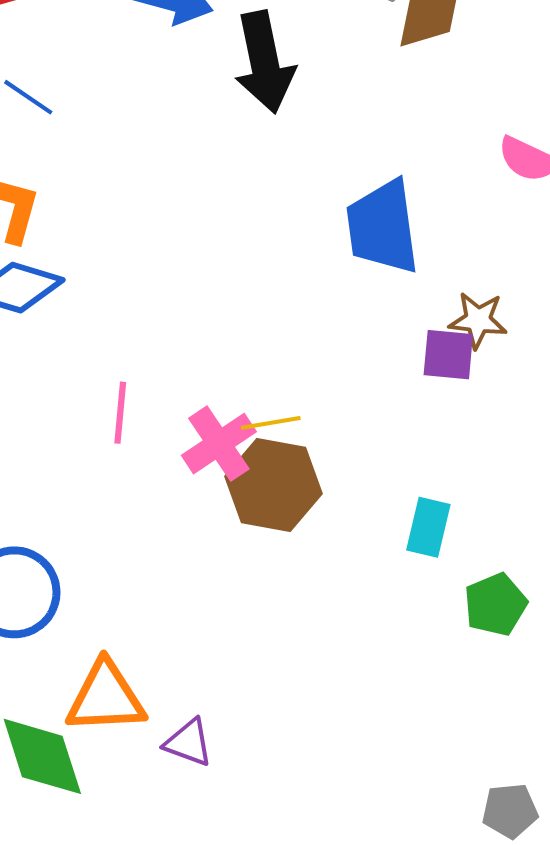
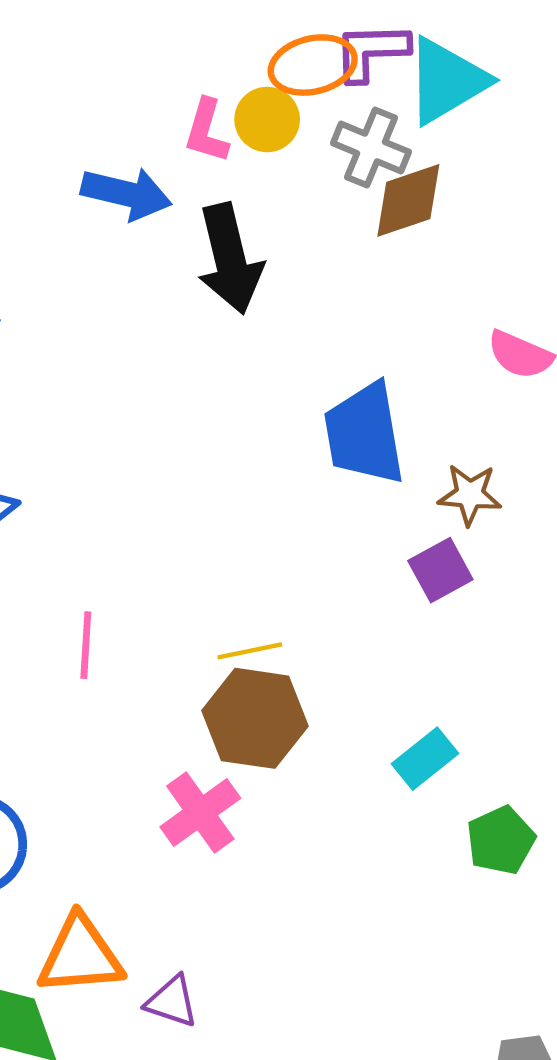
brown star: (478, 320) -> (470, 495), moved
purple square: (448, 355) -> (440, 570), turned -32
pink cross: (219, 444) -> (200, 812), moved
cyan rectangle: (428, 527) -> (425, 759), turned 40

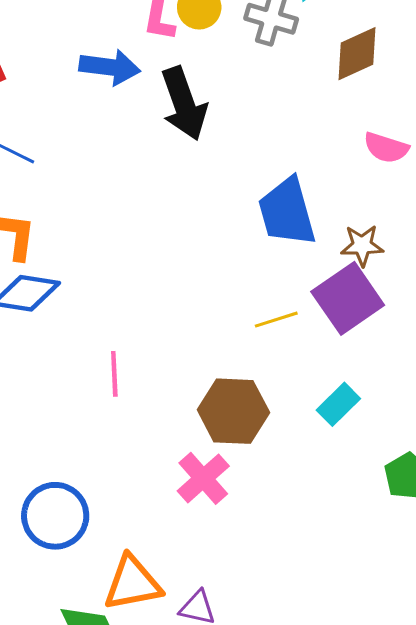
brown diamond: (408, 200) -> (357, 54), moved
purple square: (440, 570) -> (348, 298), size x1.6
yellow line: (250, 651) -> (276, 320), moved
cyan rectangle: (425, 759) -> (338, 404), moved

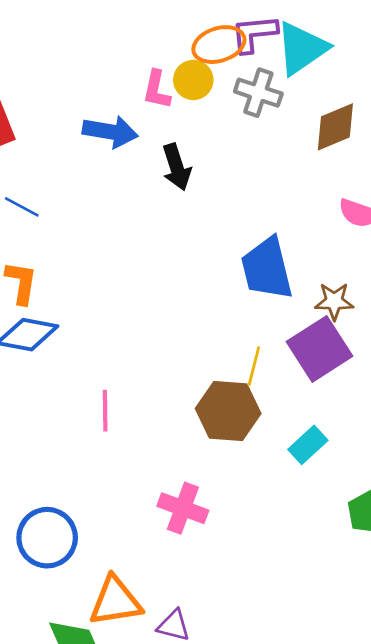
black arrow: (184, 104) -> (177, 167), size x0.7
yellow line: (276, 320) -> (254, 366), turned -60
brown hexagon: (233, 411) -> (228, 411), moved
pink cross: (203, 478) -> (183, 508), turned -30

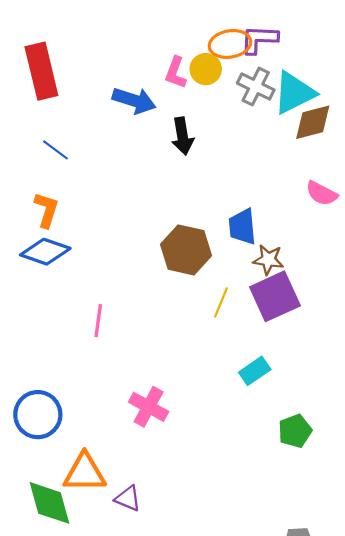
cyan triangle: (302, 48) -> (294, 93), moved
blue trapezoid: (267, 269) -> (242, 227), size x0.7
brown star: (334, 301) -> (268, 260), moved
brown hexagon: (228, 411) -> (186, 250), moved

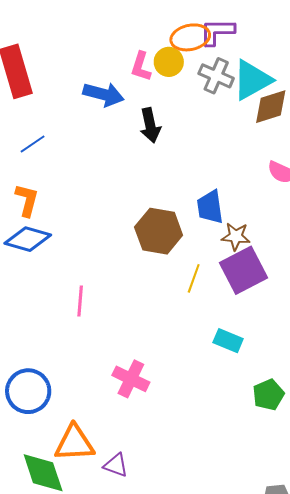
blue line: (55, 150) -> (33, 144), turned -68
cyan rectangle: (255, 371) -> (228, 341), turned 60

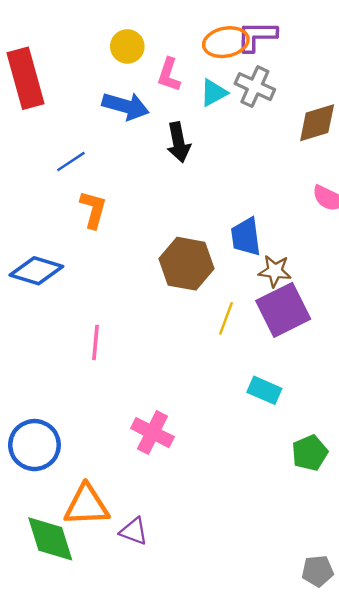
yellow circle: (169, 62) -> (127, 46), moved
cyan triangle: (252, 80) -> (214, 93), moved, size x0.6
blue line: (33, 144) -> (71, 162), moved
orange L-shape: (27, 200) -> (93, 210), moved

